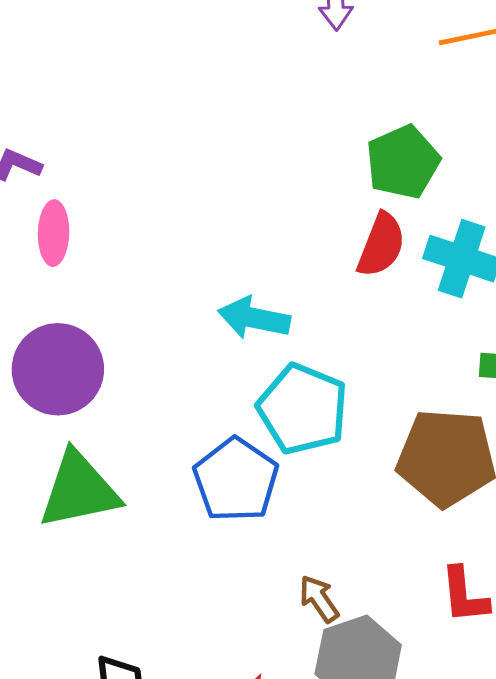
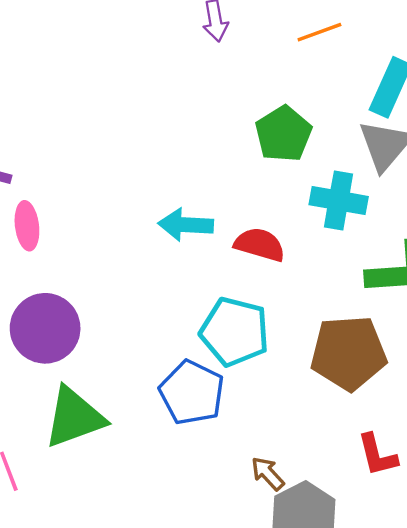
red semicircle: (381, 245) -> (260, 245), moved, turned -87
cyan arrow: (254, 318) -> (186, 225), moved

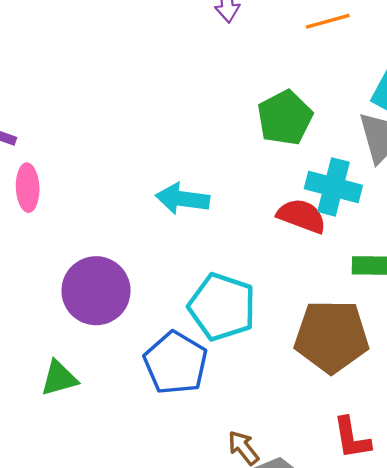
red semicircle: (260, 245) -> (302, 216), moved
purple circle: (45, 328) -> (96, 291), moved
green triangle: (74, 417) -> (59, 378), size x0.6

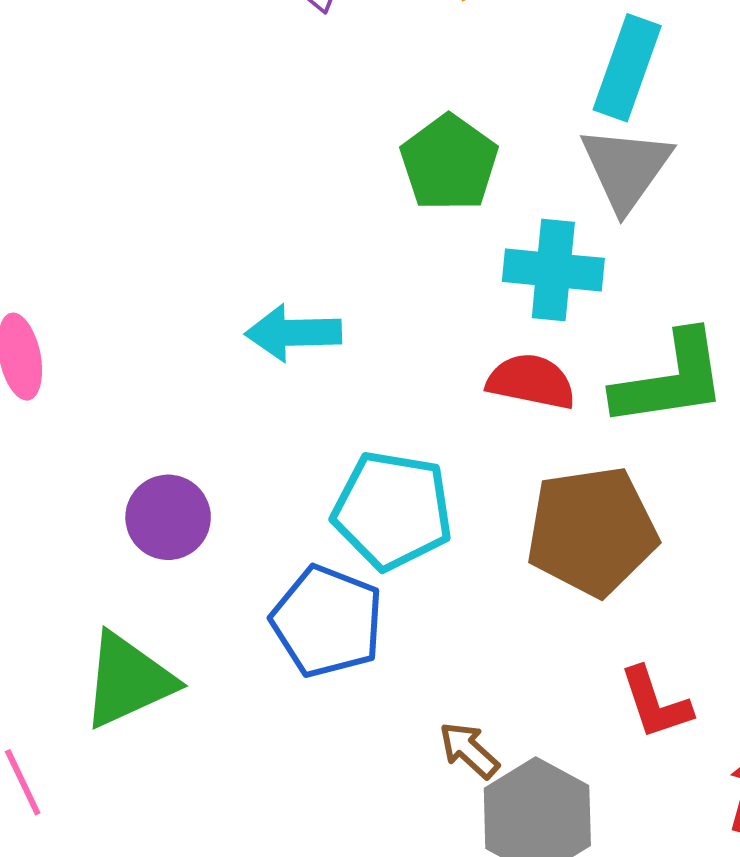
red semicircle: (302, 216) -> (531, 381), moved
purple circle: (96, 291) -> (168, 517), size x0.7
green triangle: (59, 378) -> (128, 680), size x1.5

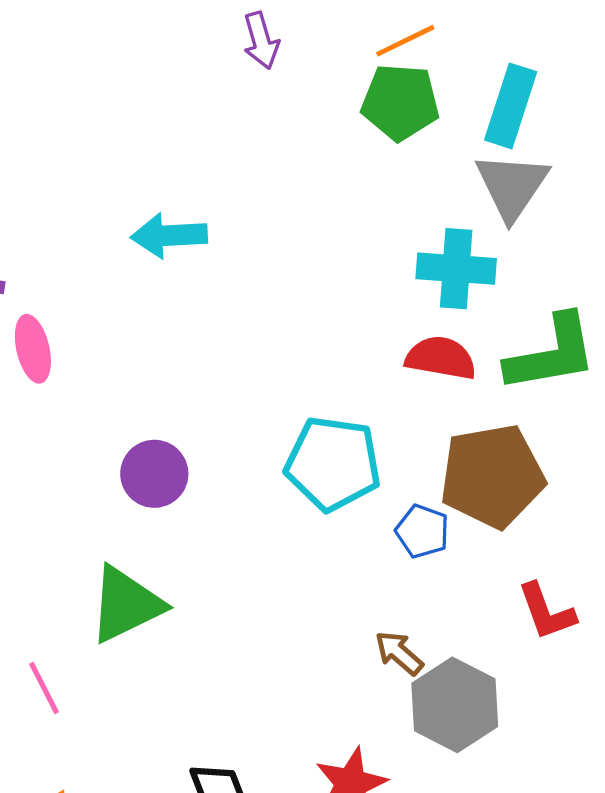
green pentagon: (449, 163) -> (400, 102), moved, turned -30
cyan arrow: (293, 333) -> (169, 235), moved
blue pentagon: (327, 621) -> (422, 531), moved, size x0.6

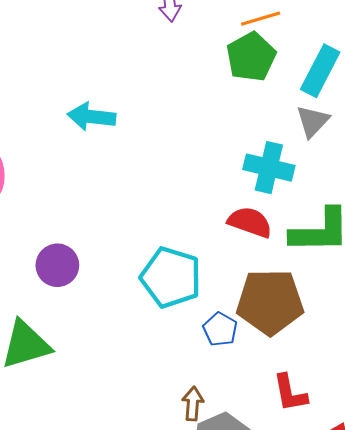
green pentagon: (400, 102) -> (251, 57), turned 30
gray triangle: (512, 186) -> (313, 121), size x0.7
brown arrow: (399, 653) -> (193, 404), turned 44

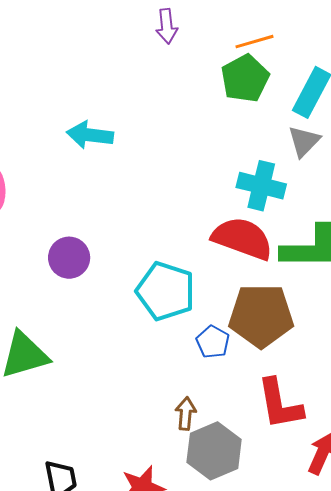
red semicircle: (250, 222) -> (242, 238), size x1.4
purple circle: (57, 265) -> (69, 258), moved
red L-shape: (290, 393) -> (280, 404), size x1.4

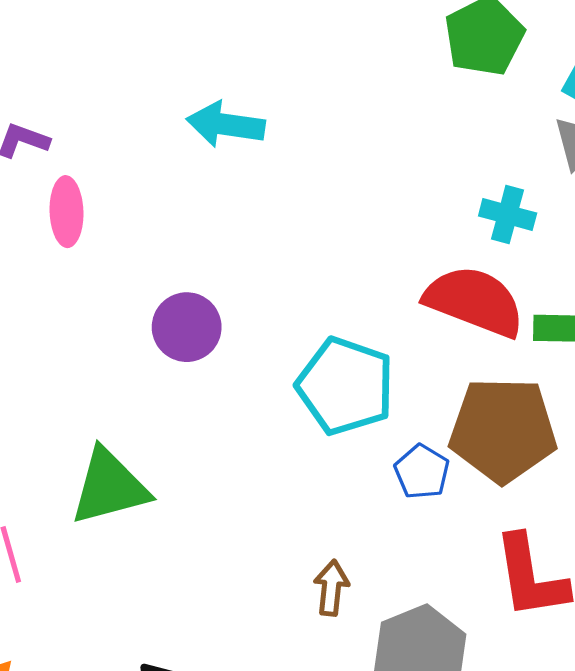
cyan cross: (261, 186) -> (508, 214), size x0.7
brown arrow: (186, 414) -> (331, 588), moved

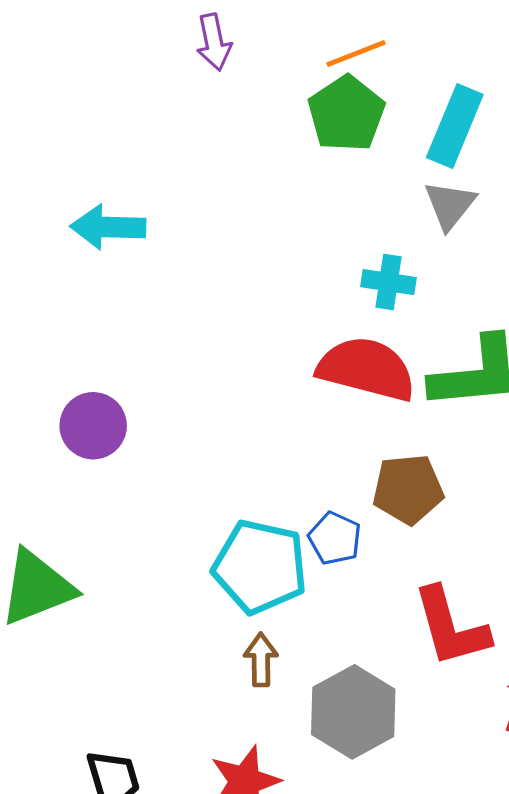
cyan pentagon: (345, 386) -> (260, 567), moved
brown pentagon: (503, 430) -> (408, 489), size x0.7

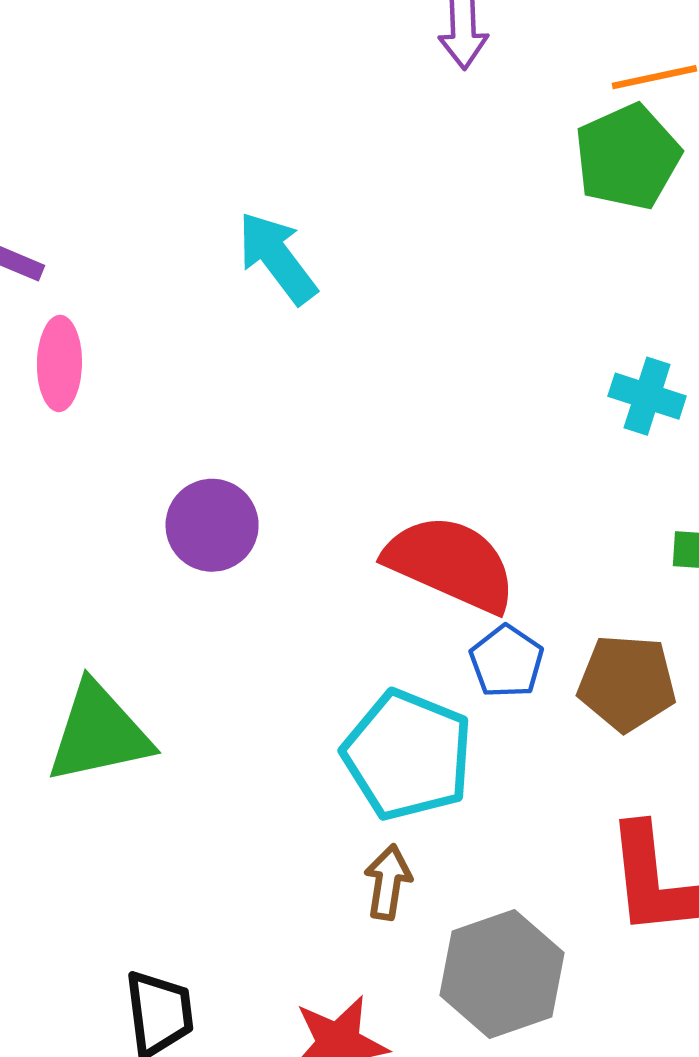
cyan arrow: (108, 227) -> (277, 258), turned 42
red semicircle: (366, 369) -> (451, 563), moved
blue pentagon: (335, 538) -> (507, 661), moved

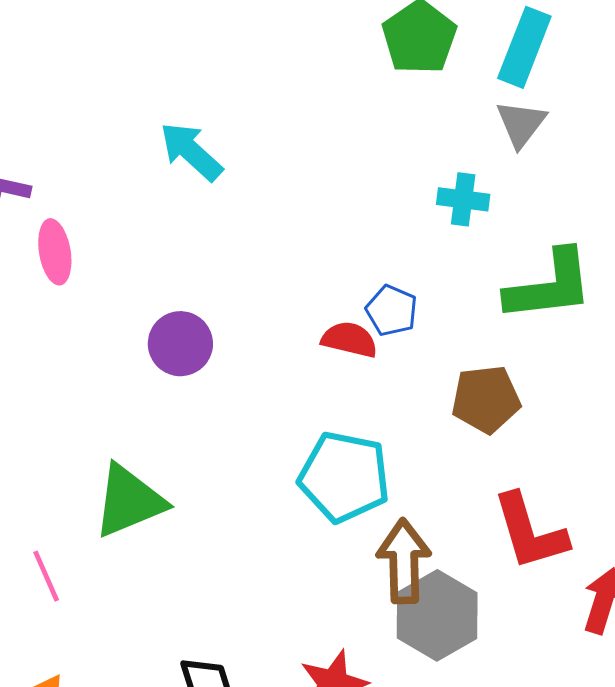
red semicircle: (451, 563) -> (349, 340), size x0.6
blue pentagon: (507, 661) -> (392, 311), moved
brown arrow: (388, 882) -> (404, 561), moved, size x1.6

